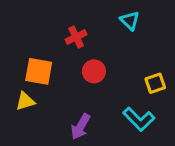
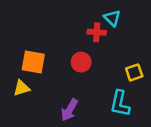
red cross: (76, 37) -> (97, 32), moved, turned 30
cyan L-shape: (139, 119) -> (120, 104), turned 56

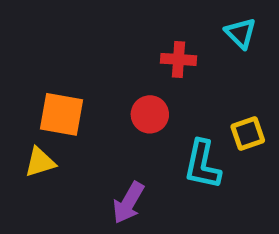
cyan triangle: (112, 18) -> (241, 33), moved
cyan L-shape: (120, 104) -> (202, 165), moved

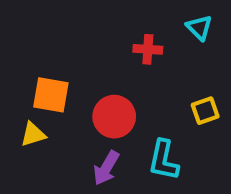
red circle: (150, 114) -> (114, 117), moved, size x1.4
cyan L-shape: (202, 165) -> (164, 160), moved

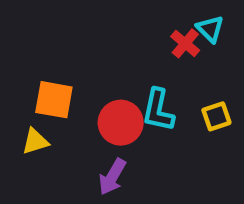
red cross: (148, 49) -> (185, 43), moved, turned 36
cyan L-shape: (164, 160) -> (158, 110), moved

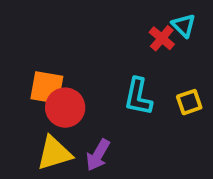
red circle: (121, 123) -> (65, 108), moved
yellow triangle: (35, 141) -> (54, 153), moved, size x1.5

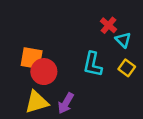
cyan triangle: (184, 25) -> (123, 40), moved
yellow square: (189, 102) -> (127, 68), turned -35

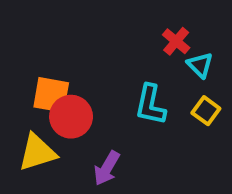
yellow triangle: (37, 102) -> (37, 152), moved

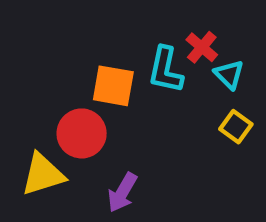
orange square: (51, 95) -> (113, 86), moved
cyan L-shape: (150, 105) -> (166, 70), moved

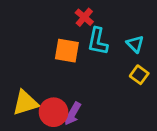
red cross: (202, 47) -> (84, 17), moved
red circle: (82, 133) -> (54, 112), moved

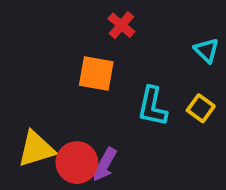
cyan L-shape: (98, 41) -> (152, 106), moved
cyan triangle: (135, 44) -> (207, 50), moved

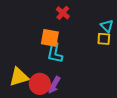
cyan L-shape: (152, 106) -> (55, 53), moved
yellow square: (201, 108) -> (104, 39), moved, turned -32

